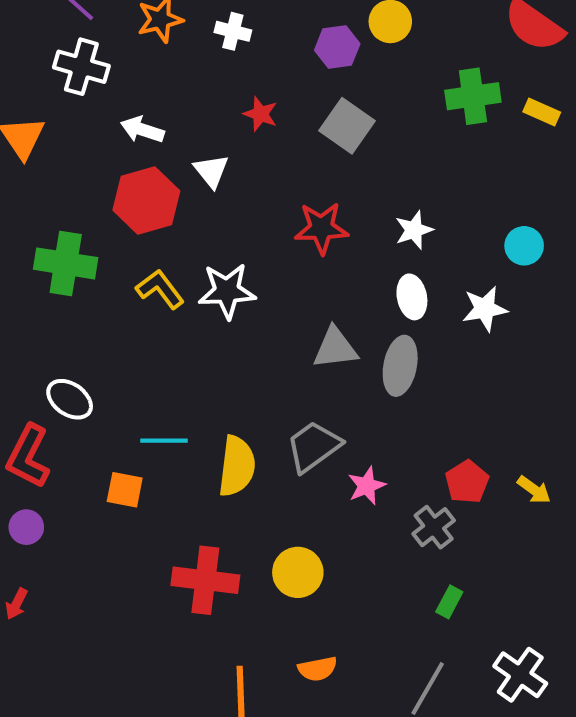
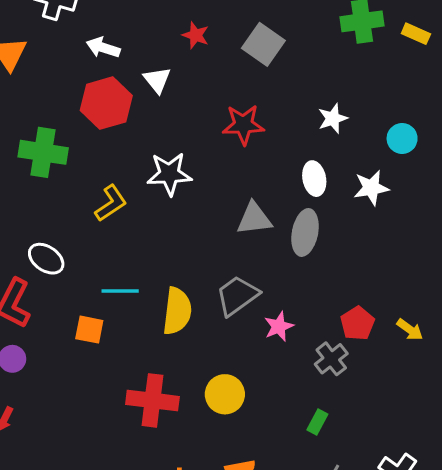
white star: (414, 230) -> (333, 118), moved
yellow L-shape: (160, 289) -> (111, 203), moved, turned 93
green rectangle: (449, 602) -> (317, 422), moved

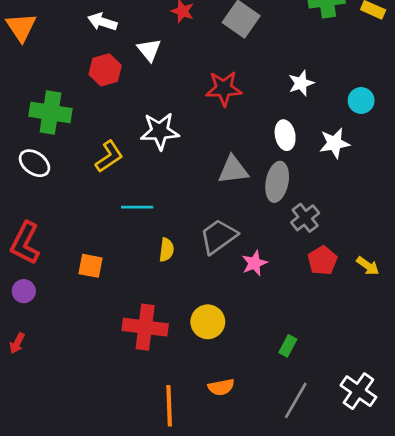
red hexagon: (106, 103) -> (105, 70), size x0.7
white ellipse: (46, 259) -> (34, 163), moved
cyan line: (120, 291) -> (137, 207), moved
yellow semicircle: (177, 311) -> (166, 250), size x0.6
gray cross: (331, 359) -> (305, 218), moved

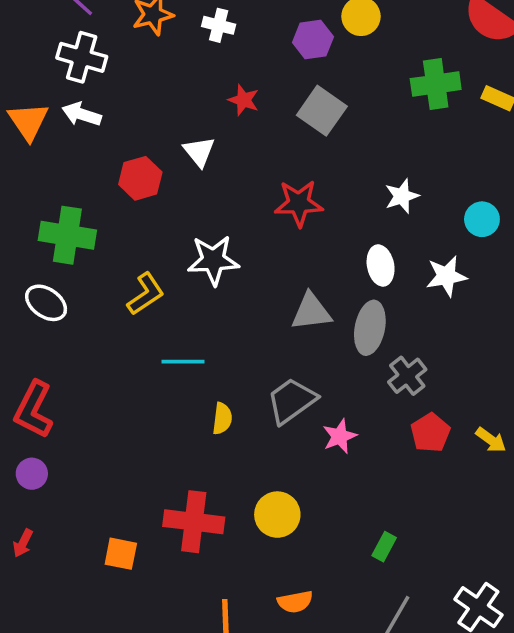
white arrow: (102, 22) -> (82, 114), moved
orange square: (90, 266) -> (121, 554), moved

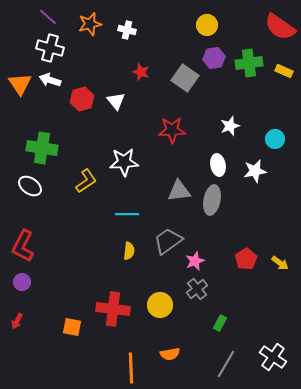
purple hexagon: (313, 40) -> (214, 58), moved
red hexagon: (140, 178) -> (82, 99), moved
cyan line: (183, 362) -> (127, 214), moved
gray cross: (407, 376) -> (197, 289), moved

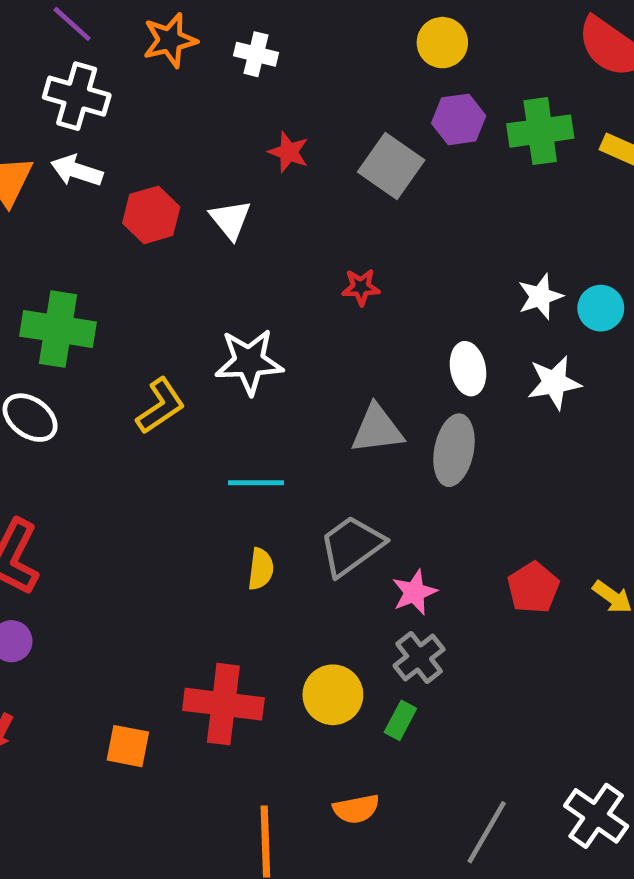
white star: (230, 126) -> (540, 296), moved
red star: (172, 130) -> (361, 287), size x0.6
green rectangle: (220, 323) -> (400, 720), moved

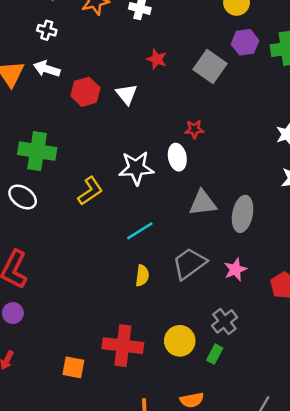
white cross: (77, 96) -> (47, 30), size x0.6
white ellipse: (468, 369) -> (177, 157), moved
cyan line: (256, 483) -> (140, 231), turned -32
pink star: (414, 592) -> (235, 270), moved

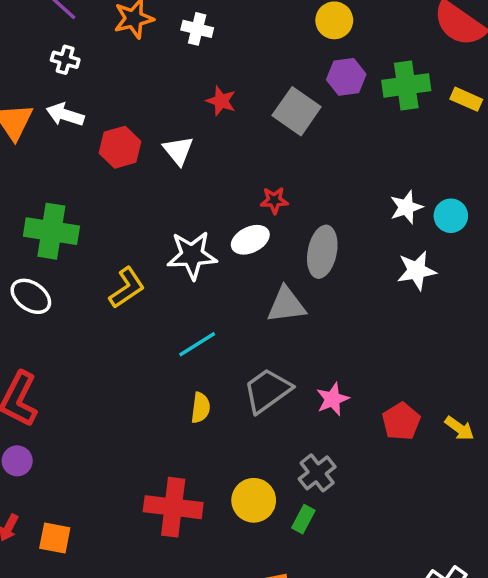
white ellipse: (177, 157) -> (250, 240), turned 75
gray ellipse: (243, 214) -> (322, 252), moved
orange square: (73, 367) -> (55, 538), moved

